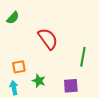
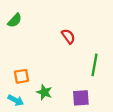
red semicircle: (48, 39) -> (68, 36), moved, size x0.6
cyan arrow: (14, 88) -> (16, 100), turned 128

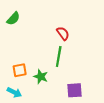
green line: (95, 65) -> (59, 57), moved
green star: (44, 92) -> (41, 77), moved

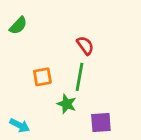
orange square: (20, 70) -> (42, 77), moved
green star: (41, 77) -> (67, 104), moved

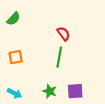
orange square: (42, 77) -> (16, 57), moved
green star: (67, 104) -> (50, 91), moved

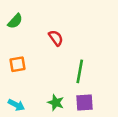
red semicircle: (64, 34) -> (56, 38), moved
green line: (59, 57) -> (80, 71), moved

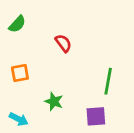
green line: (80, 71) -> (108, 81), moved
green star: (56, 103) -> (54, 101), moved

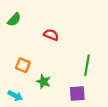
red semicircle: (63, 43) -> (51, 35), turned -32
orange square: (20, 73) -> (23, 65), moved, turned 32

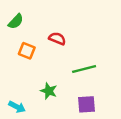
orange square: (23, 65) -> (27, 51), moved
green line: (87, 65) -> (84, 69), moved, turned 66

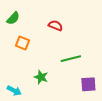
red semicircle: (57, 39) -> (55, 26), moved
purple square: (87, 104) -> (88, 84), moved

